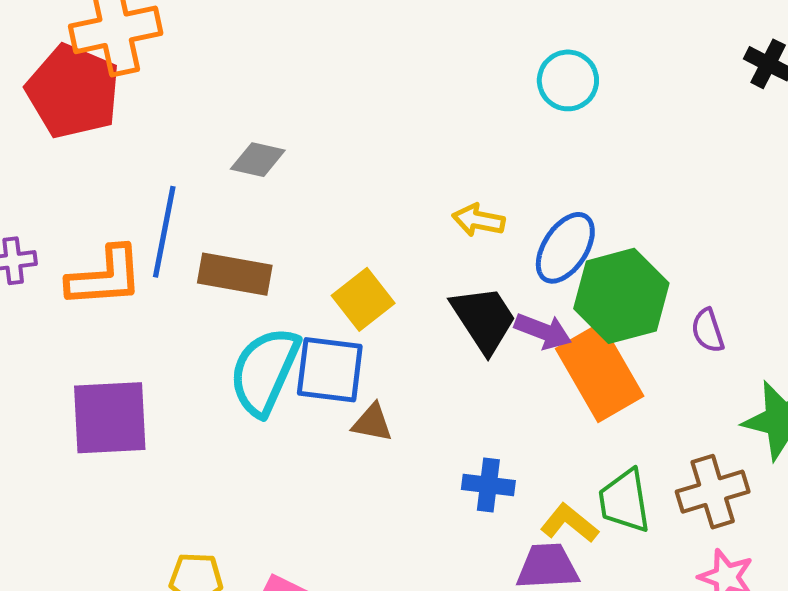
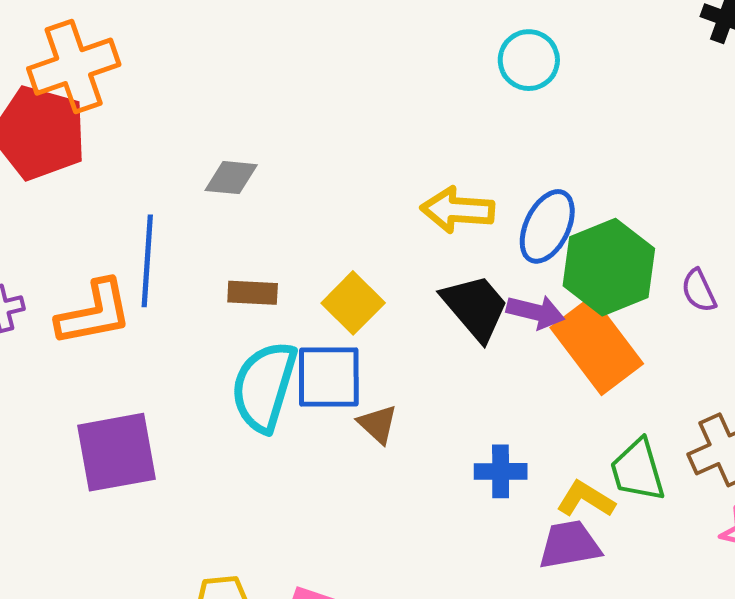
yellow arrow: (478, 220) -> (458, 210), size x1.4
brown rectangle: (235, 274) -> (253, 293), moved, size x0.7
brown triangle: (372, 423) -> (378, 424), turned 39

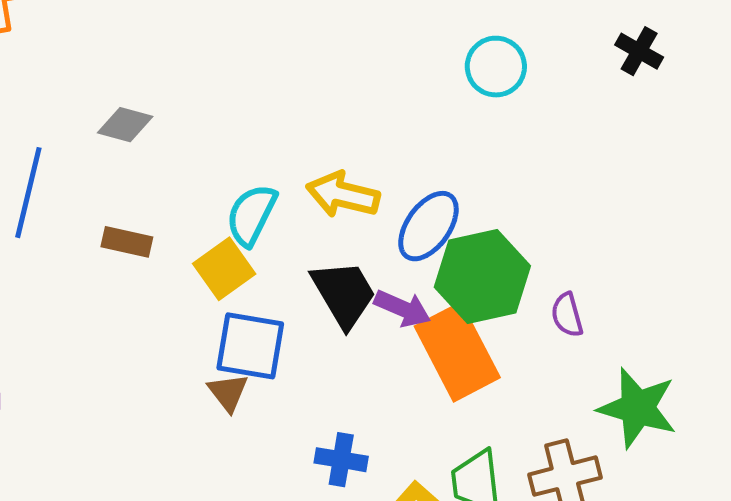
cyan circle: (529, 60) -> (496, 67), moved
blue square: (329, 377) -> (250, 346), moved
cyan semicircle: (264, 386) -> (251, 215), moved, size x0.7

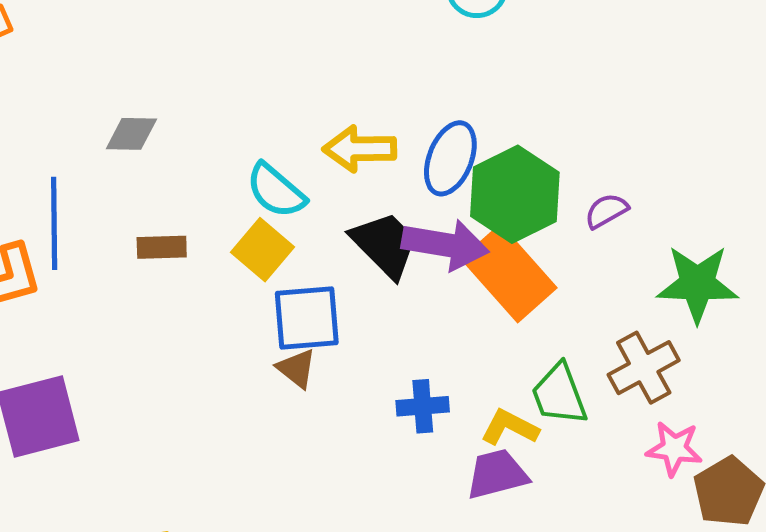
cyan semicircle: (251, 215) -> (276, 191), turned -62
purple arrow: (402, 308) -> (445, 245), size x1.5
purple semicircle: (567, 315) -> (606, 211), turned 90

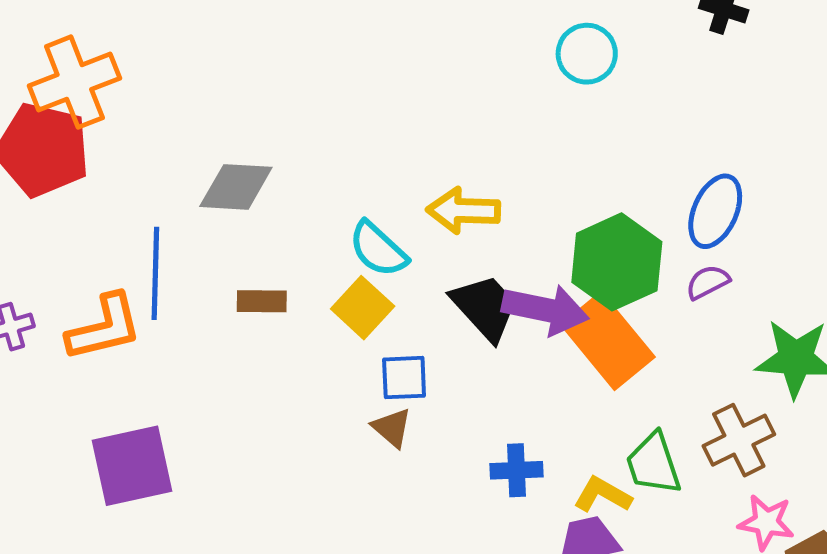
gray diamond: (131, 134) -> (236, 187), size x1.4
blue ellipse: (450, 158) -> (715, 211), moved
blue square: (307, 318) -> (404, 378), size x0.7

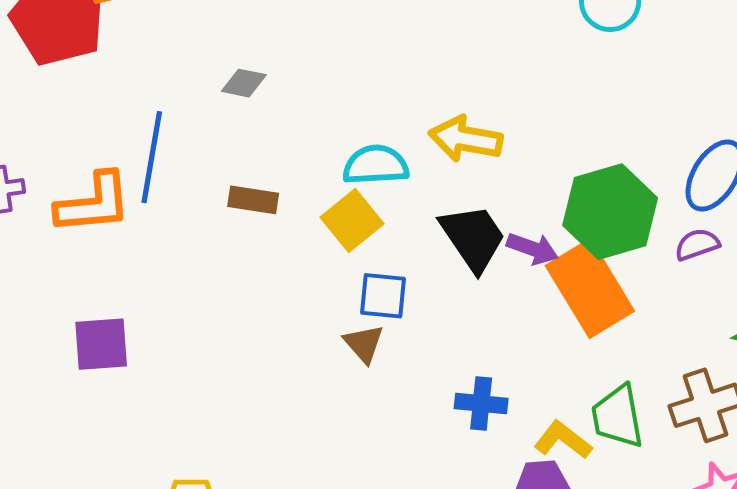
gray diamond: (236, 187) -> (244, 83), size x0.6
cyan semicircle: (378, 249) -> (376, 165), turned 126
purple arrow: (545, 310) -> (532, 249), size x0.6
purple square: (132, 466) -> (101, 344), size x0.7

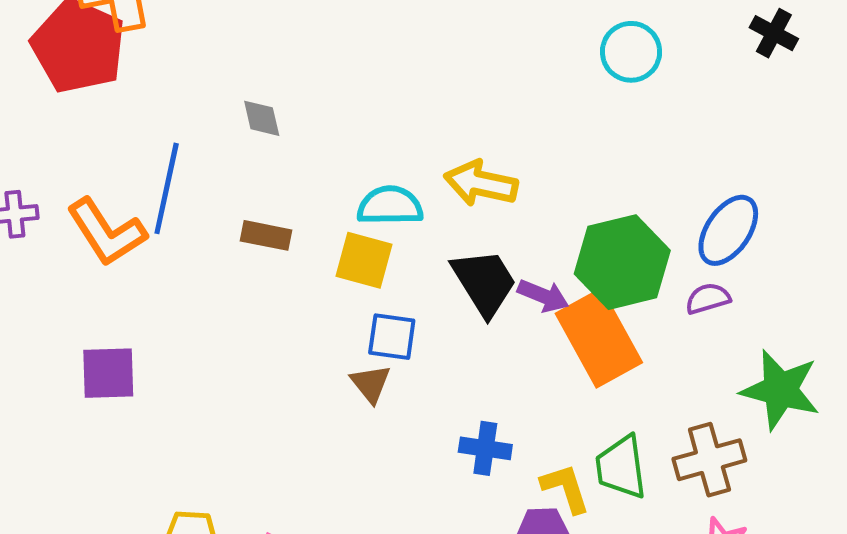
gray diamond: (244, 83) -> (262, 118), turned 63
orange L-shape: (94, 203) -> (106, 232), turned 60
yellow square: (352, 221) -> (364, 260), turned -38
yellow L-shape: (563, 440) -> (565, 488), turned 32

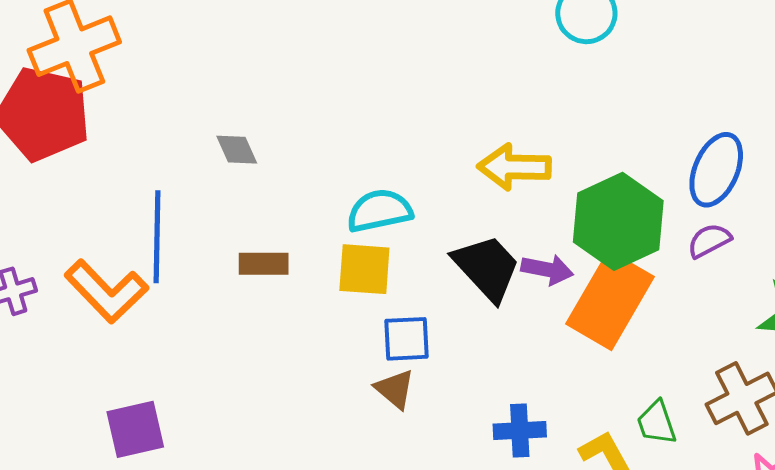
yellow arrow: (481, 183) -> (514, 167), moved
orange rectangle: (599, 338) -> (610, 300), turned 70
green trapezoid: (621, 467) -> (657, 423), size x0.7

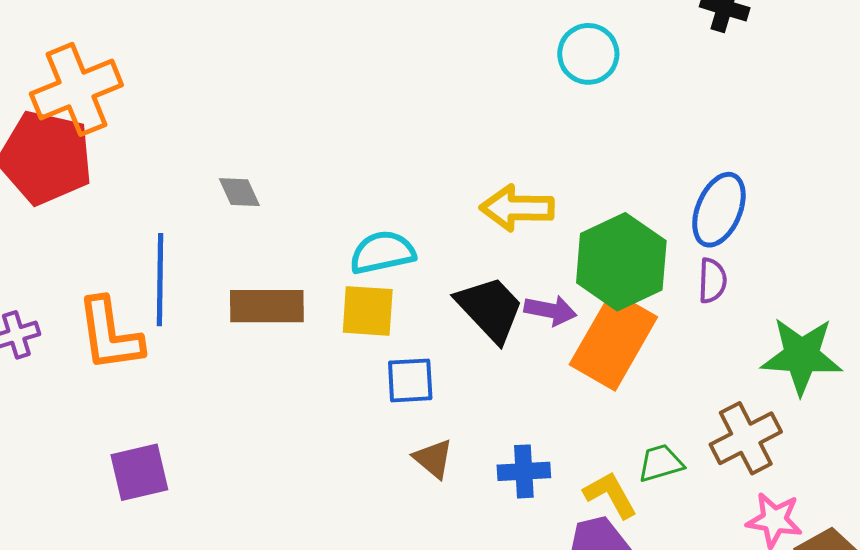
purple semicircle: (709, 241) -> (712, 281), turned 120
brown rectangle: (264, 264) -> (267, 306), size x1.5
orange L-shape: (106, 291) -> (110, 334), turned 36
brown triangle: (395, 389) -> (433, 459), moved
green trapezoid: (657, 423) -> (661, 463), turned 93

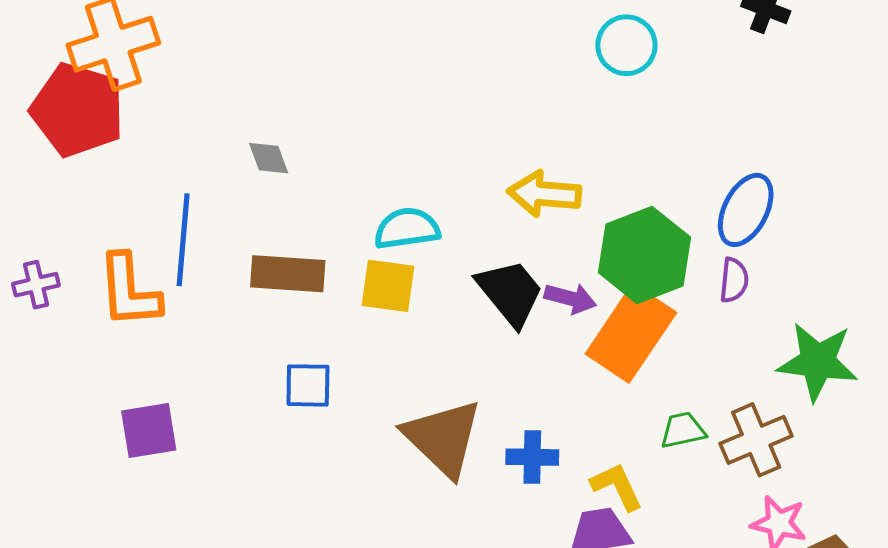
blue square: (410, 380) -> (308, 385), moved
brown triangle: (433, 459) -> (443, 438), size x2.0
green trapezoid: (661, 463) -> (683, 430), moved

